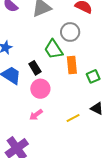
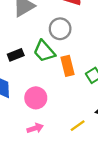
black rectangle: (35, 68) -> (16, 55), moved, turned -72
pink arrow: (36, 115) -> (35, 128), turned -152

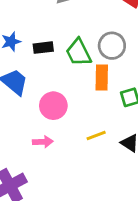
gray circle: (60, 29) -> (112, 46), moved
yellow line: (78, 126) -> (96, 135), moved

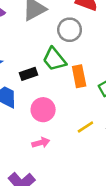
gray circle: (112, 46) -> (70, 30), moved
black rectangle: (43, 48) -> (29, 74), moved

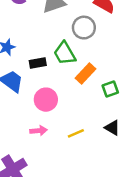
orange rectangle: (79, 76) -> (86, 73), turned 45
yellow line: (85, 127) -> (76, 133), moved

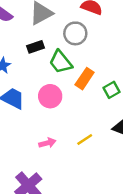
black rectangle: (38, 63) -> (36, 47), moved
pink circle: (46, 100) -> (50, 96), moved

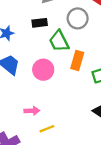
orange rectangle: (85, 79) -> (77, 60), turned -30
yellow line: (85, 139) -> (47, 129), moved

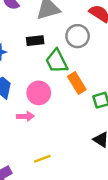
orange rectangle: (77, 60) -> (77, 83), turned -48
pink arrow: (32, 111) -> (25, 116), moved

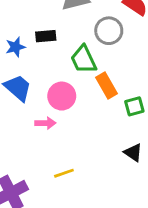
black rectangle: (35, 41) -> (46, 36), moved

